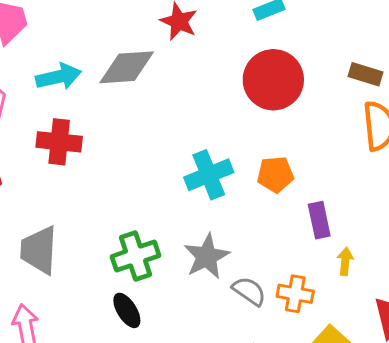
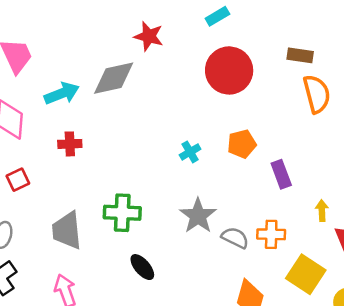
red cross: (59, 142) -> (70, 144), size x0.7
cyan cross: (209, 175) -> (190, 152), size x0.6
green cross: (135, 256) -> (122, 213), moved, turned 30
yellow arrow: (345, 261) -> (322, 211), moved

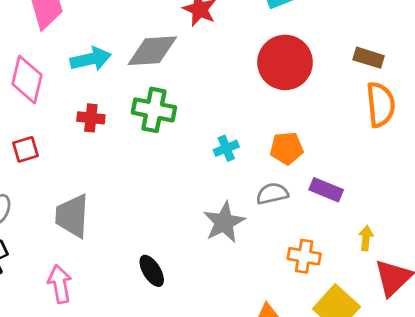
purple rectangle: (281, 174) -> (326, 190), turned -56
green cross: (122, 213) -> (154, 110), moved
gray semicircle: (235, 238) -> (272, 194), moved, turned -48

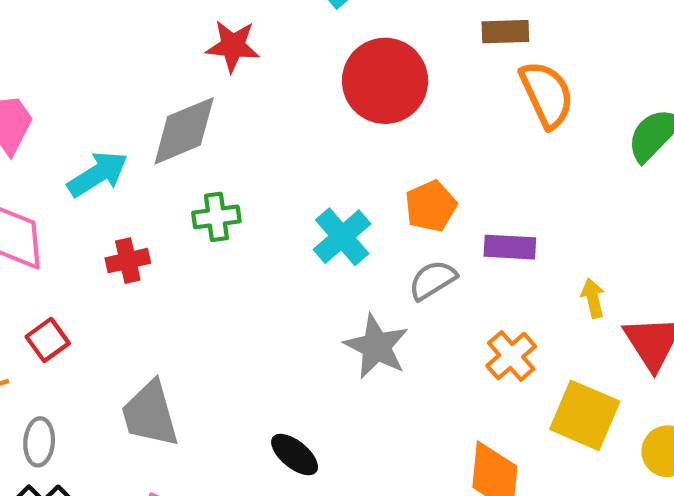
green cross: (154, 110) -> (216, 217), size x0.7
cyan cross: (226, 148) -> (342, 237), size x1.5
orange cross: (304, 256) -> (511, 356), turned -32

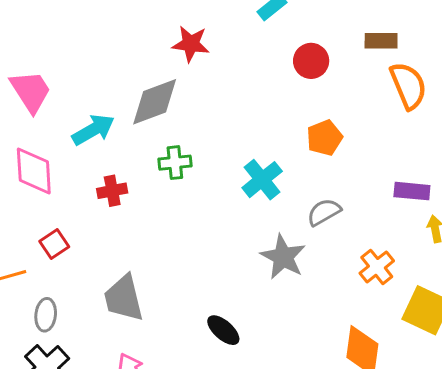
red circle: (385, 81) -> (311, 61), moved, size x0.6
orange pentagon: (431, 206) -> (324, 138), moved
purple rectangle: (510, 247) -> (412, 191), moved

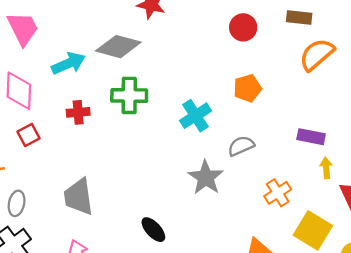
orange semicircle: (408, 86) -> (317, 54), turned -114
gray diamond: (155, 102) -> (118, 47), turned 30
green cross: (175, 163) -> (129, 95), size x1.4
red square: (54, 244) -> (28, 135), moved

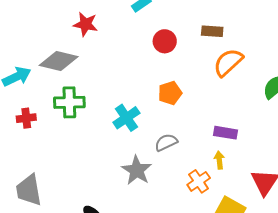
yellow arrow: (326, 168) -> (219, 160), moved

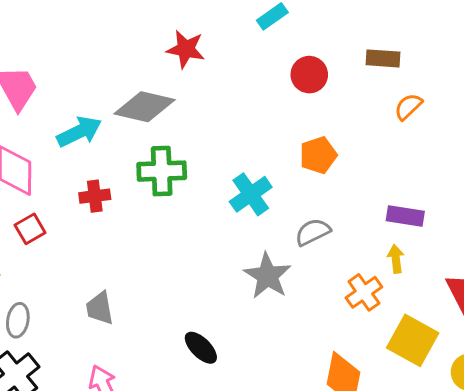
orange semicircle: (228, 62) -> (408, 107), size x0.6
gray trapezoid: (29, 190) -> (100, 308), size x0.7

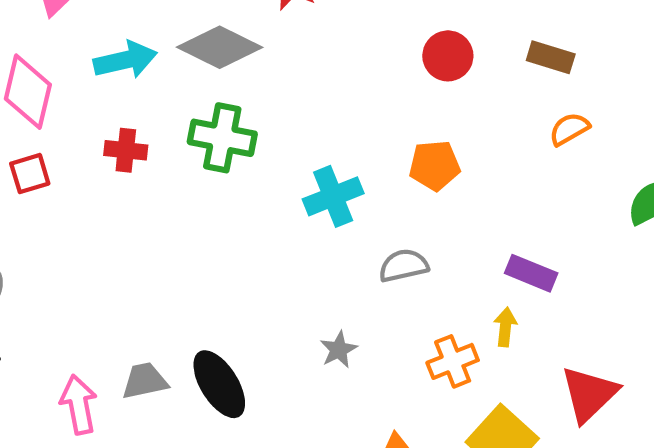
gray star: (267, 276) -> (339, 350), moved, size x0.6
gray trapezoid: (100, 308) -> (145, 381), moved, turned 75
black ellipse: (201, 348) -> (219, 384), size x1.4

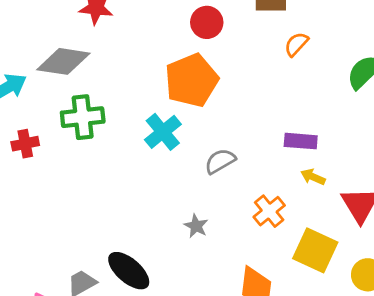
orange pentagon: (435, 165) -> (192, 80), moved, size x1.6
yellow arrow: (505, 327) -> (313, 177), moved, turned -55

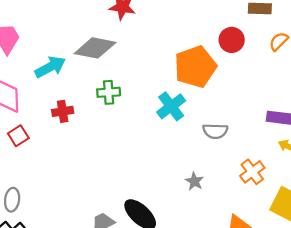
red circle: (207, 22) -> (232, 40), moved
green cross: (83, 117) -> (109, 92), size x0.7
gray semicircle: (220, 161) -> (215, 131), turned -150

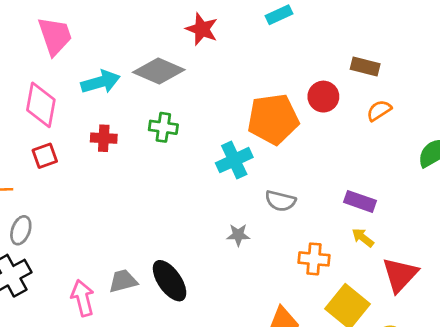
orange cross: (252, 172) -> (314, 259), turned 30
gray star: (194, 181) -> (238, 235), moved, turned 30

